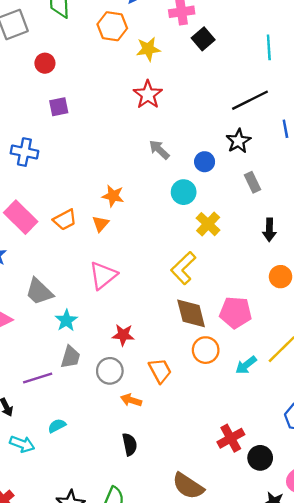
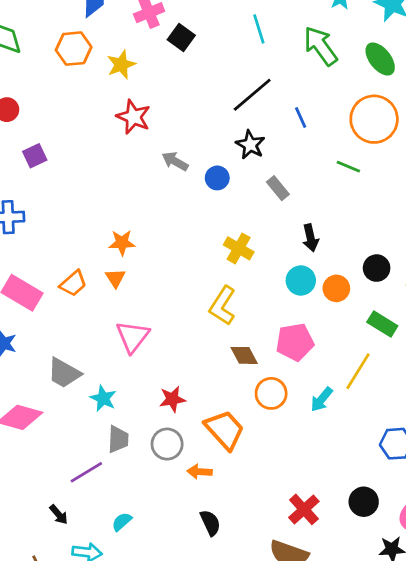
gray arrow: (159, 150) -> (175, 161), moved
cyan circle: (184, 192) -> (301, 280), moved
brown diamond: (191, 313) -> (244, 355), size x0.7
orange trapezoid: (160, 371) -> (225, 430), size x1.4
red cross: (231, 438) -> (304, 509), moved

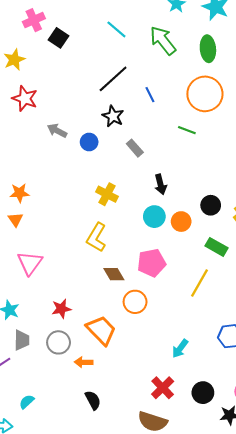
cyan line: (259, 29) -> (116, 29), turned -30
green ellipse: (380, 59) -> (208, 49), turned 35
cyan arrow: (322, 399) -> (180, 349), moved
black circle: (364, 502) -> (203, 393), moved

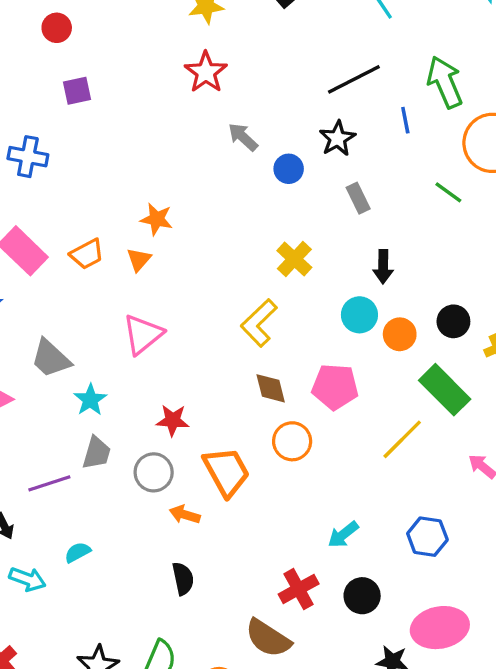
green arrow: (163, 40) -> (445, 82), moved
green rectangle: (216, 247) -> (445, 390), size x1.4
black circle: (203, 393) -> (362, 596), moved

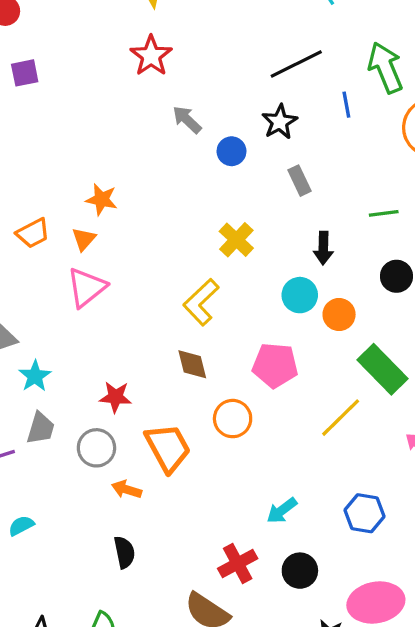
green line: (448, 192) -> (384, 213), moved, turned -44
black circle: (453, 321) -> (396, 276), moved
pink triangle: (143, 334) -> (87, 287), moved
brown diamond: (271, 388) -> (192, 364), moved

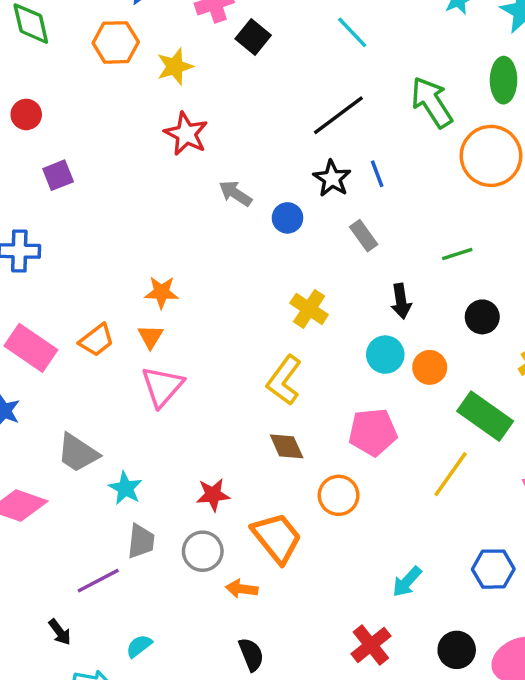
blue line: (346, 105) -> (377, 174), moved
black circle: (300, 571) -> (457, 650), moved

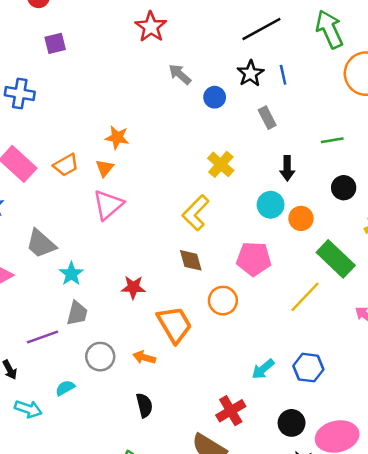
gray circle: (203, 551) -> (100, 357), moved
blue hexagon: (493, 569) -> (308, 368), moved

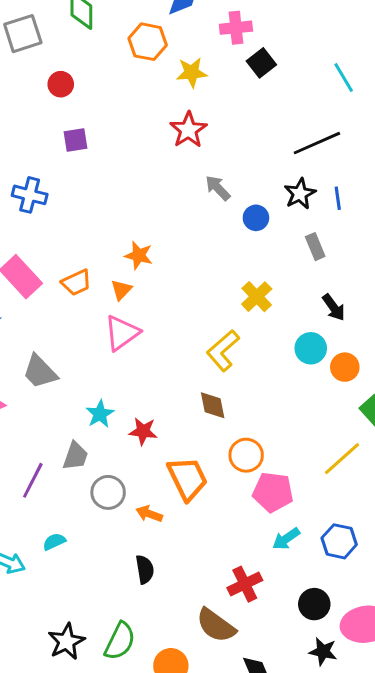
black arrow: (287, 168) -> (334, 307), turned -40
pink pentagon: (254, 259) -> (273, 492), moved
cyan star: (71, 274) -> (100, 414), moved
purple line: (43, 337) -> (33, 480), turned -48
gray circle: (100, 357) -> (108, 492), moved

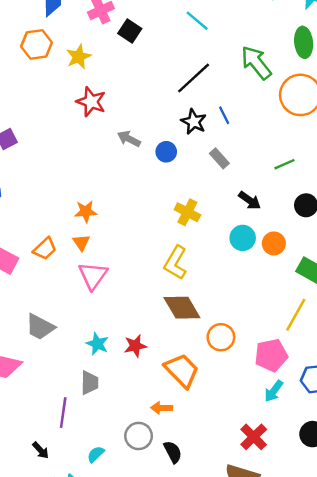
brown diamond: (213, 405) -> (182, 308), size x1.5
gray circle: (108, 492) -> (139, 436), moved
pink pentagon: (273, 492) -> (271, 355), moved

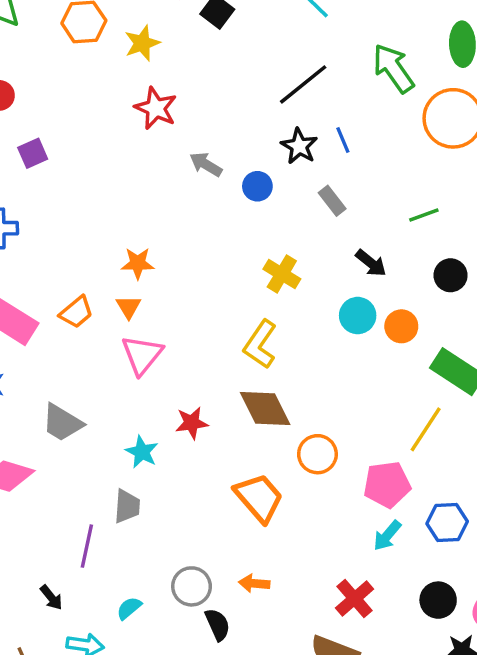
red star: (135, 346) -> (192, 423), moved
orange arrow: (162, 408) -> (254, 583), moved
black semicircle: (173, 452) -> (218, 625), moved

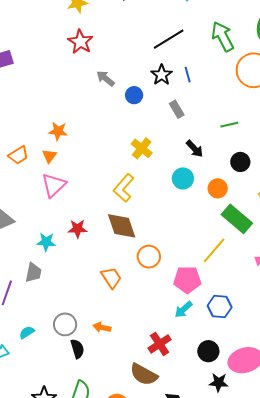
orange circle: (401, 326) -> (218, 188), moved
cyan star: (142, 452) -> (46, 242), turned -30
orange trapezoid: (259, 498) -> (111, 278), size x0.7

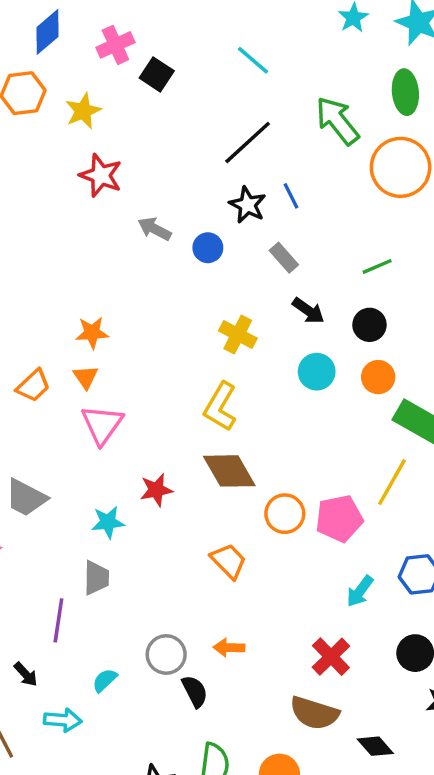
black arrow: (195, 149) -> (308, 311), moved
black circle: (240, 162) -> (369, 325), moved
pink pentagon: (187, 280) -> (339, 519), moved

